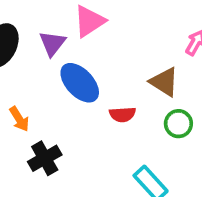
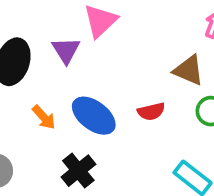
blue ellipse: (80, 83) -> (94, 116), moved
orange arrow: (19, 119) -> (44, 117), moved

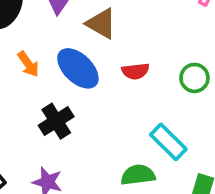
brown triangle: (189, 70) -> (101, 23), moved

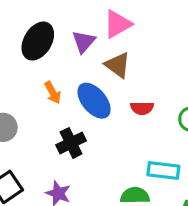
cyan rectangle: (168, 142) -> (163, 170), turned -44

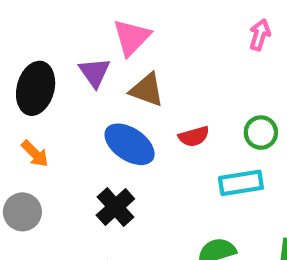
orange arrow: (53, 93) -> (35, 154), moved
cyan rectangle: (163, 170) -> (241, 183), moved

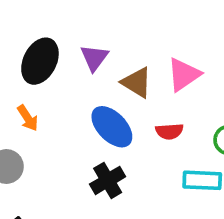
pink triangle: (132, 37) -> (184, 75), moved
black cross: (115, 207) -> (108, 180), moved

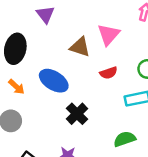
purple triangle: (94, 58) -> (45, 14), moved
blue ellipse: (112, 127) -> (54, 81), moved

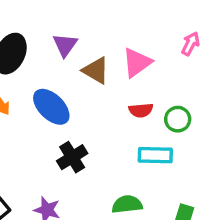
purple triangle: (45, 14) -> (65, 45), moved
red semicircle: (109, 73) -> (141, 110), moved

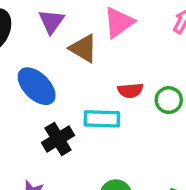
pink triangle: (137, 63) -> (119, 22), moved
cyan rectangle: (155, 155) -> (102, 119), moved

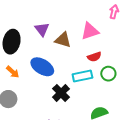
pink triangle: (119, 22) -> (90, 31), moved, turned 30
green circle: (169, 100) -> (108, 74), moved

